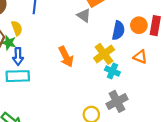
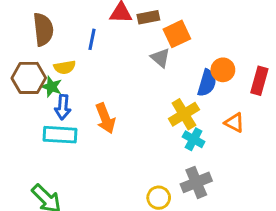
orange circle: (139, 25) -> (223, 70), moved
yellow semicircle: (17, 28) -> (65, 67), turned 96
orange arrow: (66, 57) -> (105, 118), moved

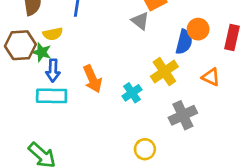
cyan cross: (194, 139) -> (132, 93), moved, turned 30
gray cross: (196, 182) -> (183, 115), moved

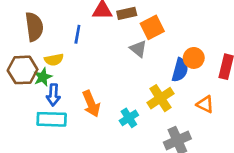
green star: (42, 52) -> (43, 77), turned 30

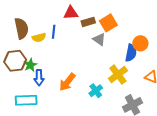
brown rectangle: (127, 13) -> (88, 22), moved
yellow semicircle: (54, 60) -> (39, 37), moved
orange arrow: (91, 104) -> (67, 82), turned 66
cyan rectangle: (52, 119) -> (26, 100), moved

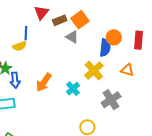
red triangle: (71, 13) -> (41, 13), turned -42
yellow semicircle: (39, 37) -> (20, 46), moved

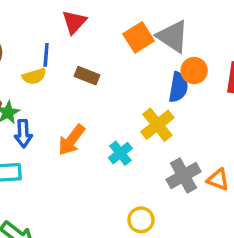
brown rectangle: (60, 20) -> (87, 76), moved, turned 40
gray triangle: (72, 37) -> (173, 36), moved, size x1.5
orange triangle: (127, 70) -> (218, 180), moved

